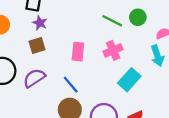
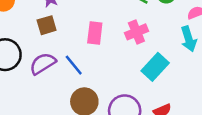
blue line: (71, 85) -> (74, 65), moved

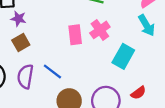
pink rectangle: (95, 33) -> (75, 35), moved
purple semicircle: (43, 64) -> (25, 77), turned -35

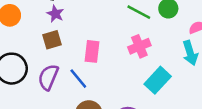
pink rectangle: (75, 35) -> (92, 51), moved

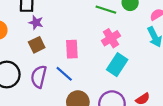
cyan rectangle: (158, 80) -> (117, 65), moved

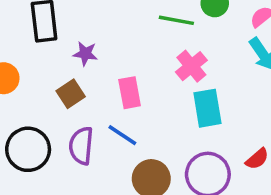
purple star: (36, 22) -> (85, 54), moved
cyan rectangle: (117, 65) -> (207, 108), turned -35

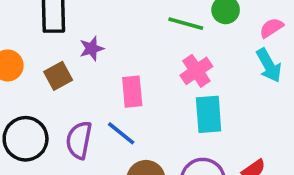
purple star: (85, 54) -> (92, 48), turned -30
brown square: (71, 94) -> (58, 76), moved

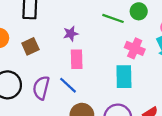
purple star: (92, 48) -> (71, 34), moved
pink cross: (196, 71) -> (135, 48), moved, turned -36

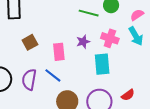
purple star: (71, 34) -> (83, 42), moved
brown square: (30, 46) -> (30, 42), moved

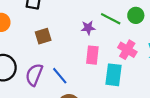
purple star: (83, 42) -> (88, 28), moved
pink rectangle: (59, 52) -> (92, 55), moved

